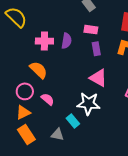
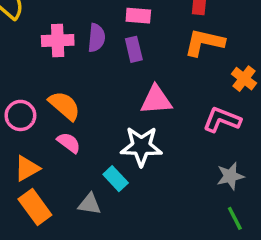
purple rectangle: (96, 49) -> (134, 49), moved
orange semicircle: (39, 70) -> (64, 106), moved
pink triangle: (98, 78) -> (156, 100), turned -30
pink circle: (25, 91) -> (20, 115), moved

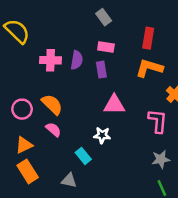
pink L-shape: (222, 120) -> (158, 121), turned 70
white star: (141, 146) -> (102, 135), size x0.6
gray triangle: (90, 204) -> (69, 180), moved

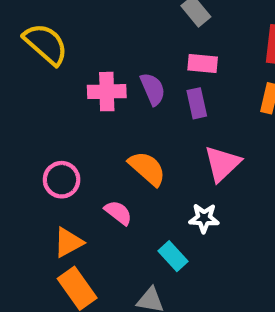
purple semicircle: (77, 60) -> (153, 89), turned -30
orange semicircle: (52, 104) -> (147, 168), moved
pink triangle: (114, 105) -> (222, 164), turned -40

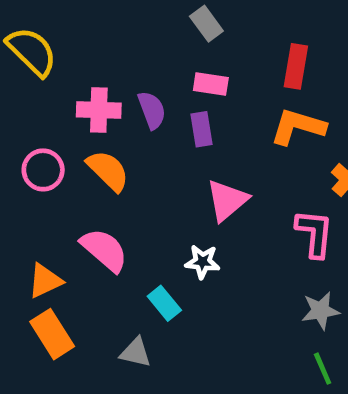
orange semicircle: (147, 168) -> (108, 171), moved
pink circle: (62, 180) -> (43, 170), moved
pink semicircle: (118, 213) -> (104, 250), size x1.5

